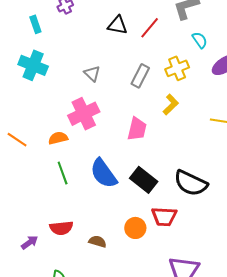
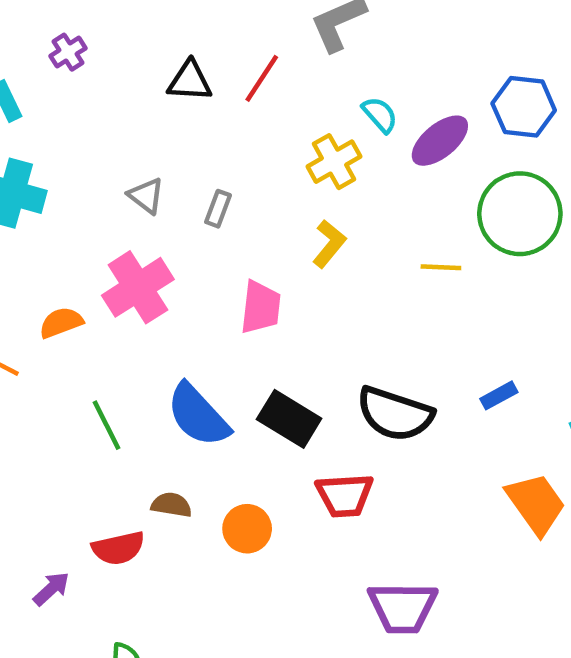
cyan semicircle: (200, 40) -> (380, 115), moved
gray rectangle: (140, 76) -> (218, 209), moved, size x0.7
orange semicircle: (58, 138) -> (61, 323), moved
orange circle: (135, 228) -> (247, 529), moved
brown semicircle: (98, 242) -> (171, 505), moved

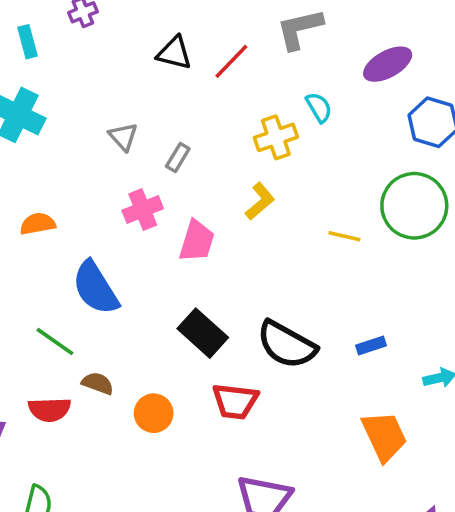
purple ellipse: (440, 141) -> (388, 64), moved
pink cross: (138, 287) -> (143, 209), moved, size x0.7
blue semicircle: (198, 415) -> (95, 288), moved
green line: (106, 425) -> (55, 342), moved, turned -39

